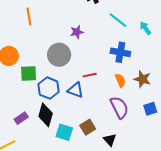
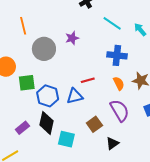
gray circle: (59, 55) -> (44, 49), moved
blue triangle: (75, 90) -> (75, 96), turned -30
brown square: (88, 127) -> (94, 124), moved
black triangle: (110, 140) -> (112, 143), turned 40

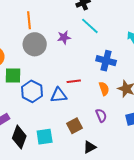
cyan line: (112, 23) -> (90, 26), moved
orange line: (23, 26) -> (29, 20), moved
purple semicircle: (120, 110) -> (101, 115), size x0.6
black diamond: (46, 123) -> (19, 137), moved
cyan square: (66, 139) -> (45, 137), turned -30

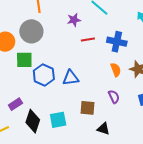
gray circle: (35, 44) -> (31, 31), moved
red line: (74, 81) -> (88, 40), moved
brown square: (74, 126) -> (87, 108), turned 35
black triangle: (90, 147) -> (103, 129), turned 48

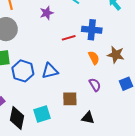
red line: (88, 40) -> (69, 38), moved

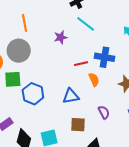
orange semicircle: (94, 58) -> (94, 80), moved
blue triangle: (50, 71) -> (71, 96), moved

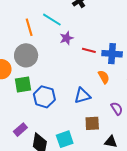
cyan line: (86, 24) -> (52, 20), moved
red line: (81, 64) -> (89, 50), moved, turned 32

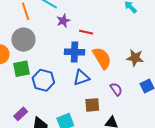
blue cross: (112, 54) -> (74, 52), moved
orange semicircle: (104, 77) -> (102, 58), size x1.6

